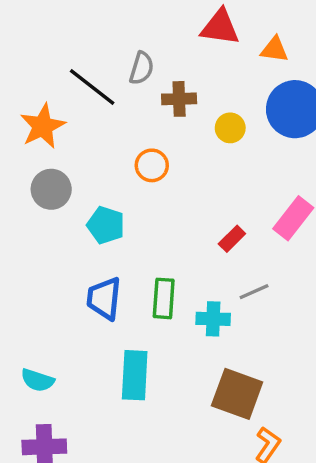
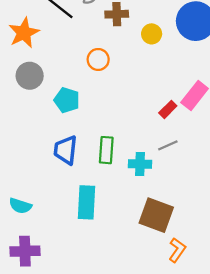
red rectangle: (232, 239) -> (168, 109), moved

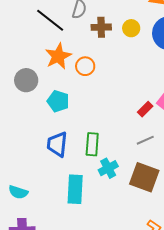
orange star: (24, 33) -> (58, 56), moved
yellow circle: (152, 34) -> (131, 28), moved
cyan cross: (140, 164) -> (108, 168), moved, turned -30
brown square: (156, 215) -> (144, 177), moved

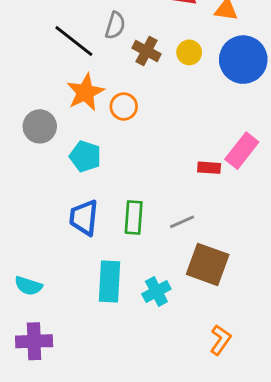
brown cross: (101, 27) -> (146, 51), turned 30
red rectangle: (145, 109) -> (209, 168), turned 49
gray line: (145, 140) -> (182, 222), moved
cyan cross: (108, 168) -> (156, 291), moved

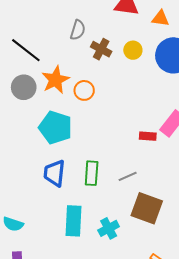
black line: (74, 41) -> (26, 50), moved
gray circle: (40, 126) -> (24, 87), moved
cyan pentagon: (85, 156) -> (56, 128), size x1.4

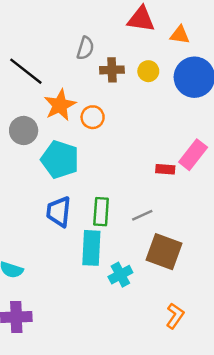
brown cross: (101, 49) -> (112, 70), turned -30
gray circle: (24, 87) -> (24, 130), moved
cyan rectangle: (74, 221) -> (91, 248), moved

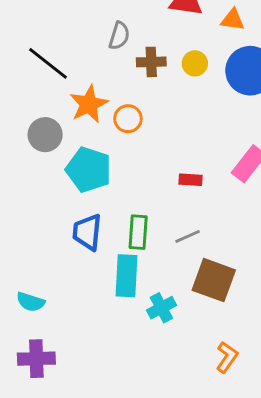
red rectangle: (165, 169) -> (191, 180), moved

